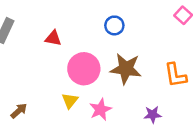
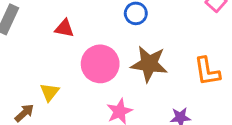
yellow triangle: (70, 101) -> (50, 92), moved

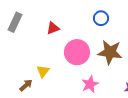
red triangle: (64, 28) -> (53, 28), turned -32

